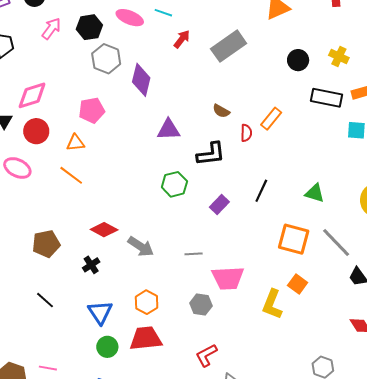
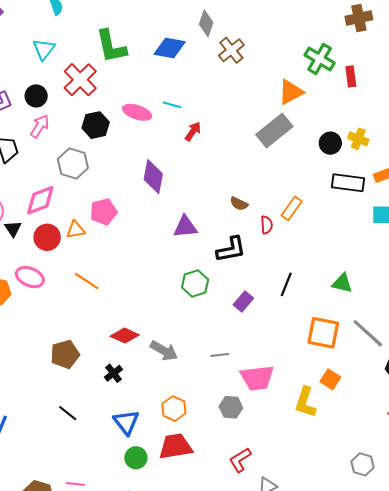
pink arrow: (51, 28) -> (40, 126), moved
gray rectangle: (229, 46) -> (274, 130), moved
gray hexagon: (106, 59) -> (73, 163), moved
black circle: (298, 60) -> (330, 143), moved
orange triangle: (75, 143) -> (76, 230), moved

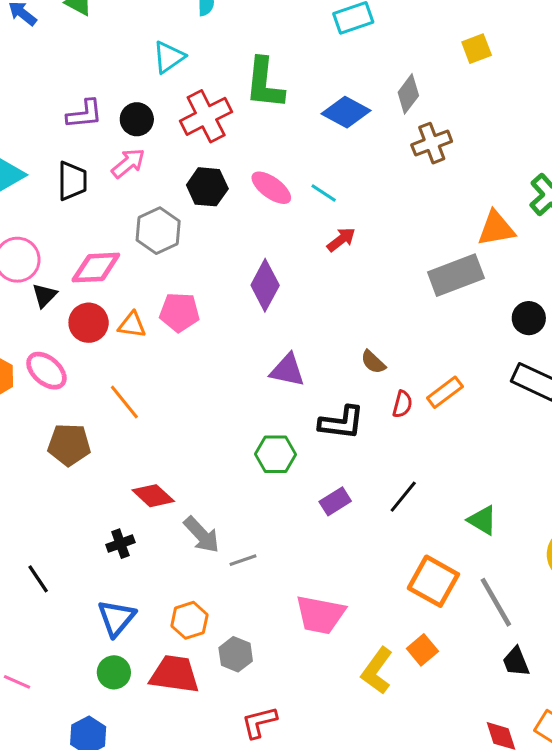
brown pentagon: (65, 354) -> (69, 445), moved
gray line: (220, 355) -> (243, 560), moved, turned -30
gray hexagon: (231, 407) -> (236, 654), moved

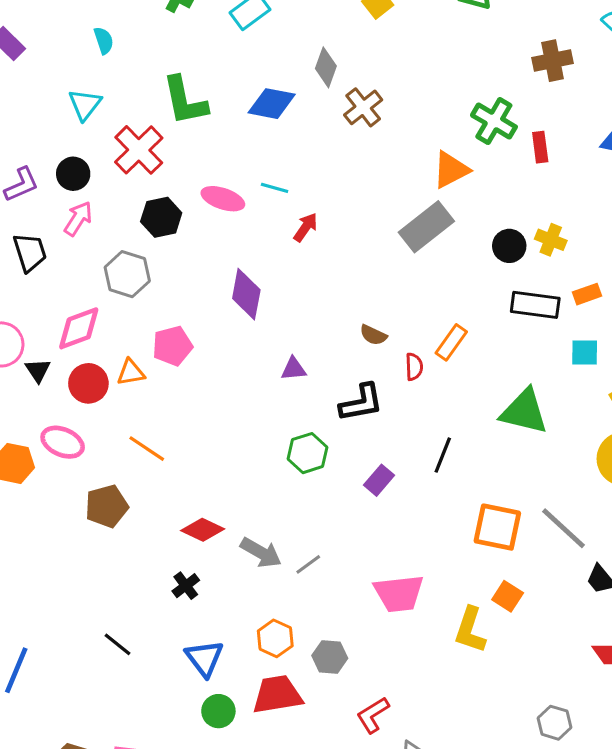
purple triangle: (287, 370) -> (293, 369), size x0.7
green triangle: (482, 520) -> (524, 412), moved, size x1.6

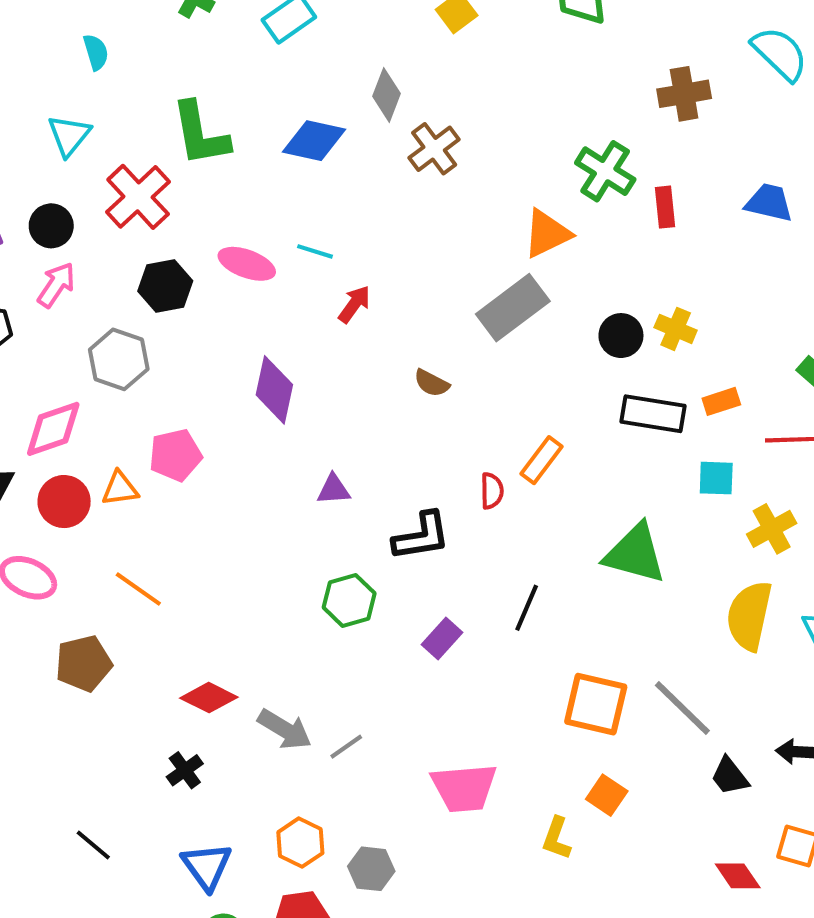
brown semicircle: (373, 335) -> (432, 383), moved
yellow L-shape: (470, 630) -> (557, 838), size x0.7

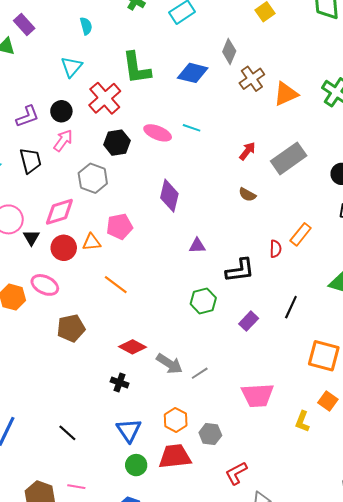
orange triangle: (547, 234) -> (286, 94), moved
red arrow: (354, 304) -> (247, 151), moved
orange line: (138, 589) -> (116, 285), moved
black cross: (185, 770) -> (120, 382), turned -36
black line: (93, 845) -> (67, 433), moved

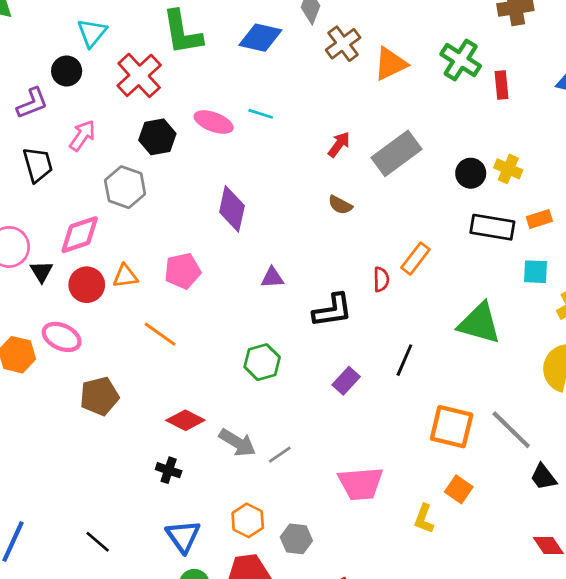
black circle: (61, 111) -> (67, 71), moved
pink pentagon: (120, 227) -> (183, 271), moved
green hexagon: (203, 301) -> (262, 362), moved

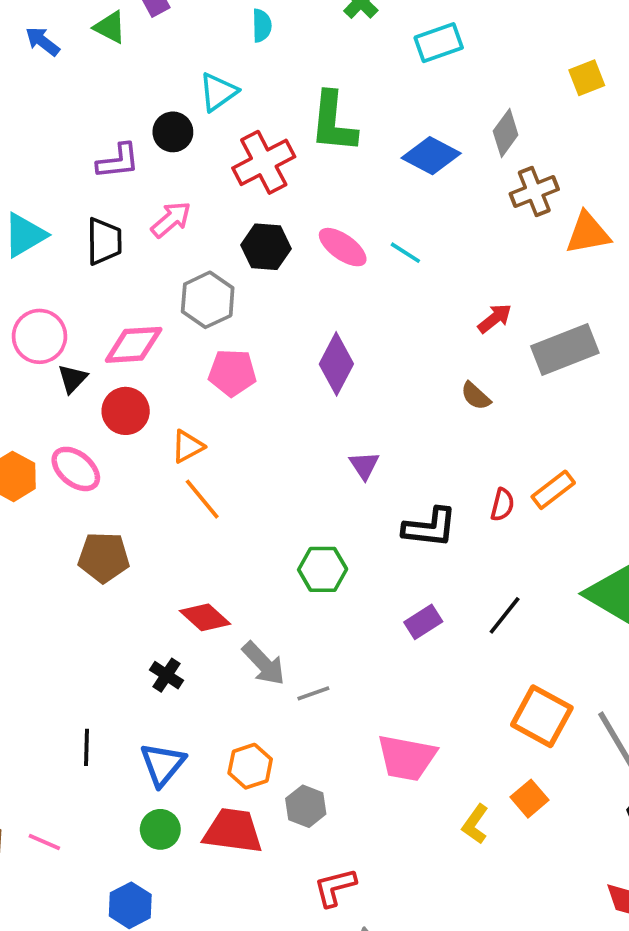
pink pentagon: (183, 271) -> (232, 373), moved
orange triangle: (125, 276) -> (188, 446), moved, turned -36
purple triangle: (272, 278) -> (364, 465), turned 45
black line: (98, 542) -> (87, 747), moved, turned 36

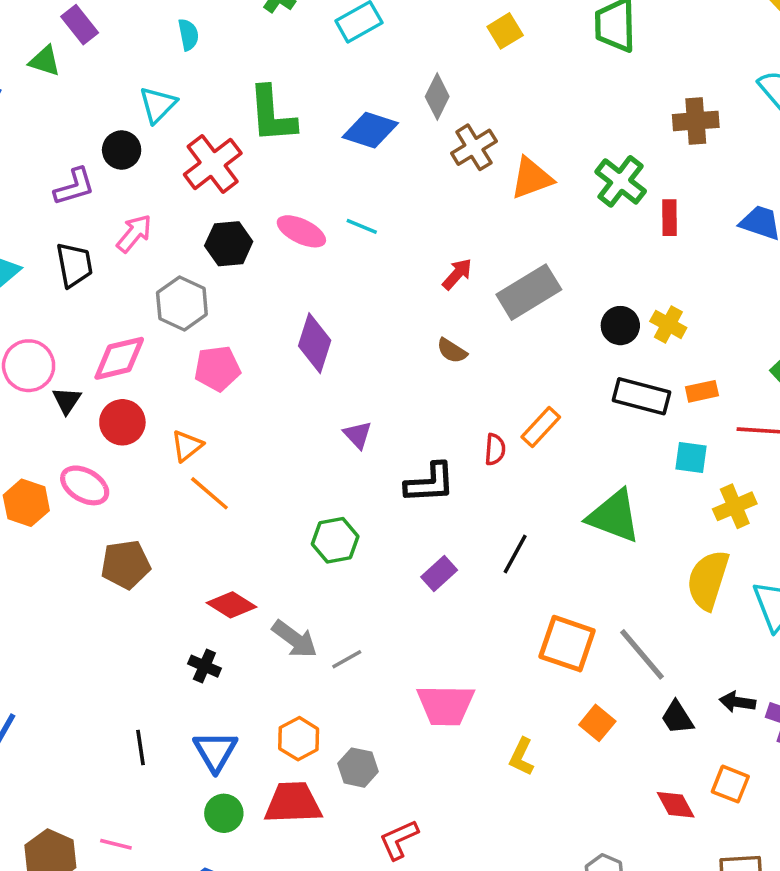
orange square: (530, 799) -> (597, 723), moved

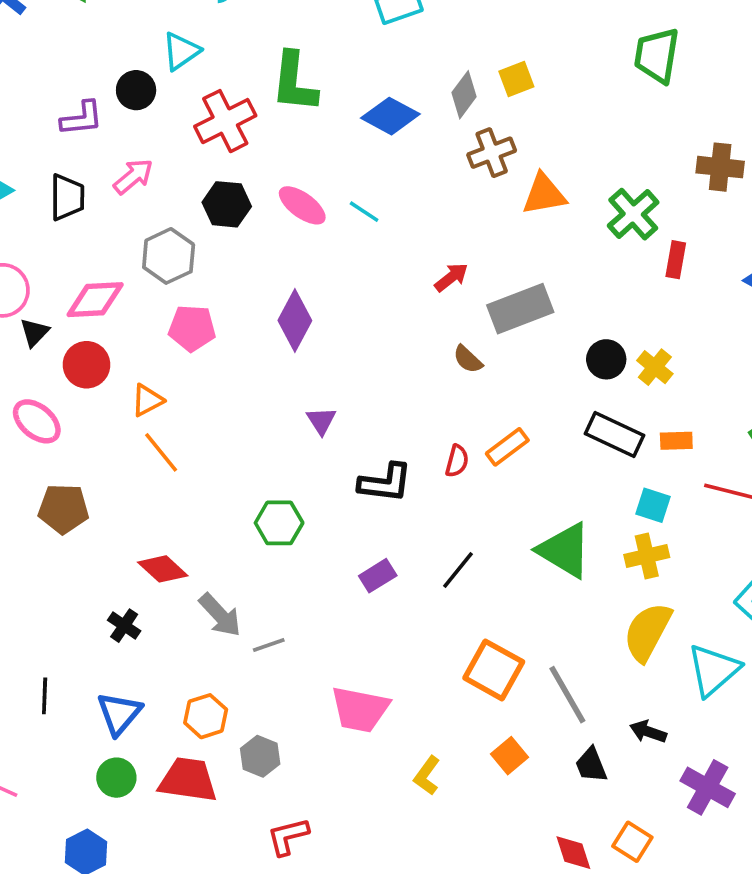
yellow square: (505, 31) -> (516, 79), moved
brown semicircle: (452, 351) -> (468, 359), moved
yellow cross: (735, 506) -> (647, 556), moved
black arrow: (737, 702) -> (648, 732), moved

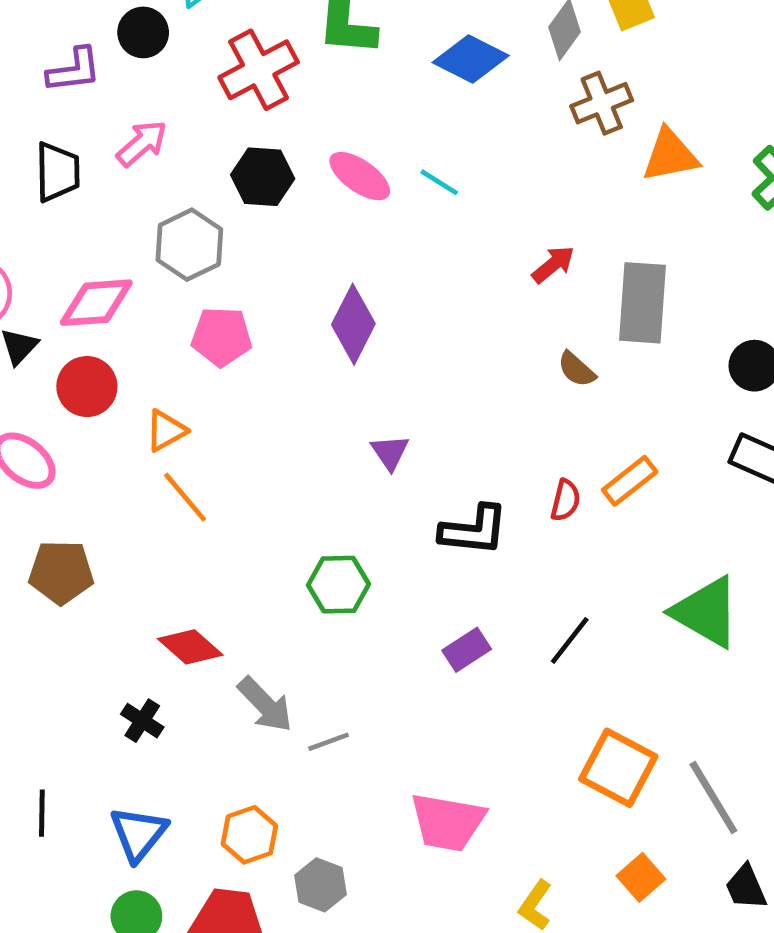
gray rectangle: (520, 309) -> (643, 303), turned -64

